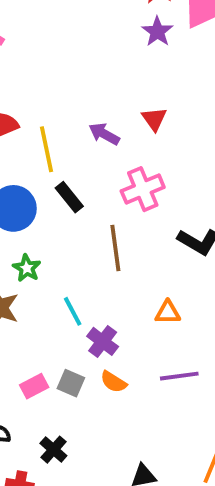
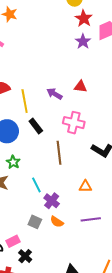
red triangle: (154, 119) -> (80, 86), turned -48
pink cross: (143, 189) -> (74, 123), turned 35
pink rectangle: (34, 386) -> (13, 241), moved

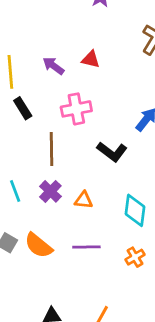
pink cross: (74, 123) -> (76, 109), turned -30
purple cross: (52, 201) -> (50, 191), moved
orange semicircle: (57, 222) -> (38, 245), size x1.5

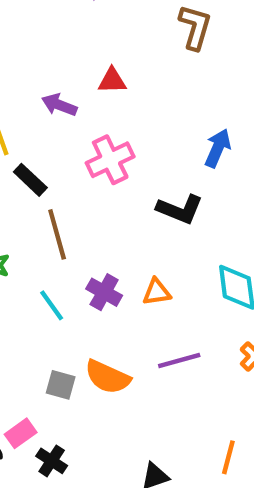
brown line: (51, 149) -> (57, 234), moved

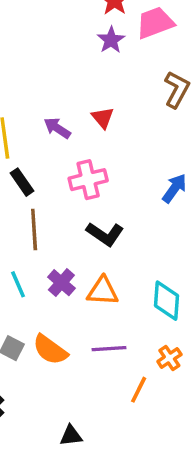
red triangle: (112, 81) -> (103, 118), turned 40
black L-shape: (180, 209) -> (105, 234), moved
orange triangle: (157, 292) -> (103, 291), size x1.4
orange line: (228, 457) -> (139, 390), moved

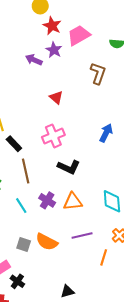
purple arrow: (57, 128) -> (34, 60), moved

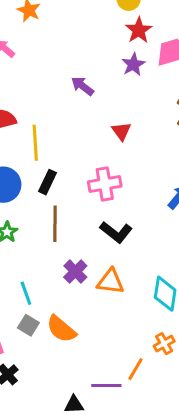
purple arrow: (34, 60) -> (82, 86), moved
black rectangle: (14, 144) -> (47, 182), turned 56
cyan line: (21, 206) -> (26, 293), moved
purple line: (82, 236) -> (106, 386), moved

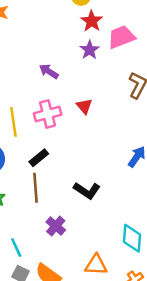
black rectangle: (47, 182) -> (39, 158), moved, turned 30
pink cross: (105, 184) -> (48, 114), moved
orange triangle: (111, 281) -> (96, 265), moved

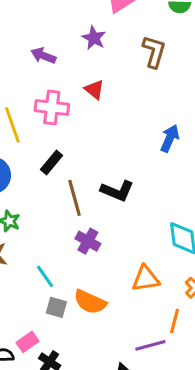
purple star: (90, 50) -> (94, 38), moved
pink cross: (48, 114) -> (52, 108), turned 32
brown line: (35, 188) -> (74, 198), moved

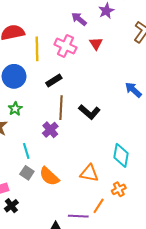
purple arrow: (43, 56) -> (79, 19), moved
blue arrow: (170, 138) -> (133, 90), turned -90
purple cross: (88, 241) -> (50, 130), moved

